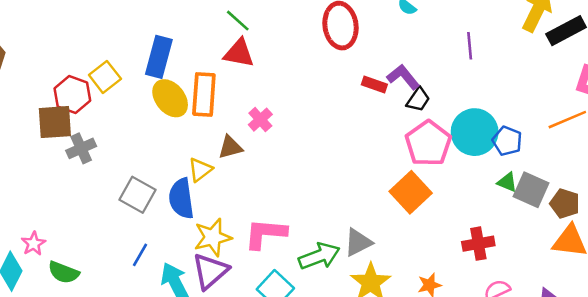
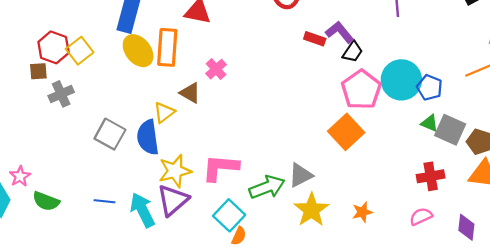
yellow square: (105, 77) -> (80, 51), moved
brown square: (55, 122) -> (38, 71), size x0.6
brown triangle: (230, 147) -> (190, 93), turned 45
red cross: (478, 244) -> (431, 176), moved
blue line: (140, 255) -> (104, 201), moved, turned 66

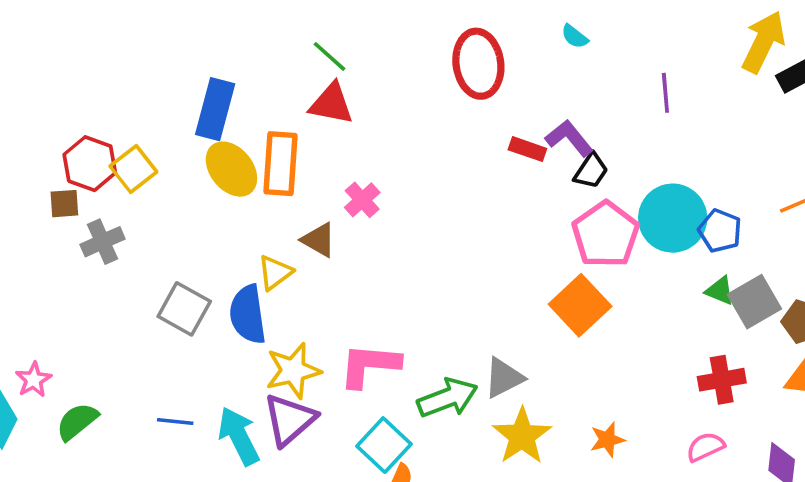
gray square: (450, 130) -> (754, 302), turned 36
green semicircle: (46, 201) -> (77, 421), turned 120

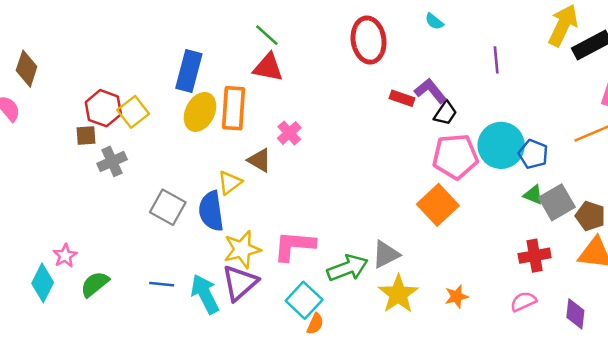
yellow ellipse: (231, 169) -> (200, 112), turned 66
pink pentagon: (606, 234) -> (455, 157), turned 30

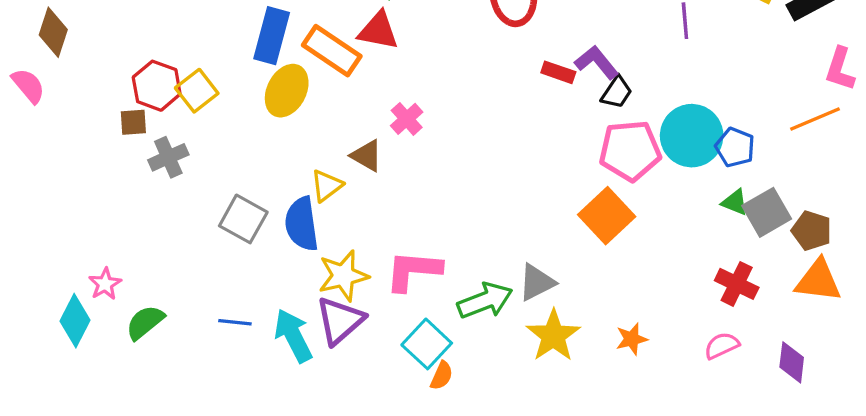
orange rectangle: (233, 108) -> (332, 51), moved, turned -60
red cross: (535, 256) -> (737, 284), turned 36

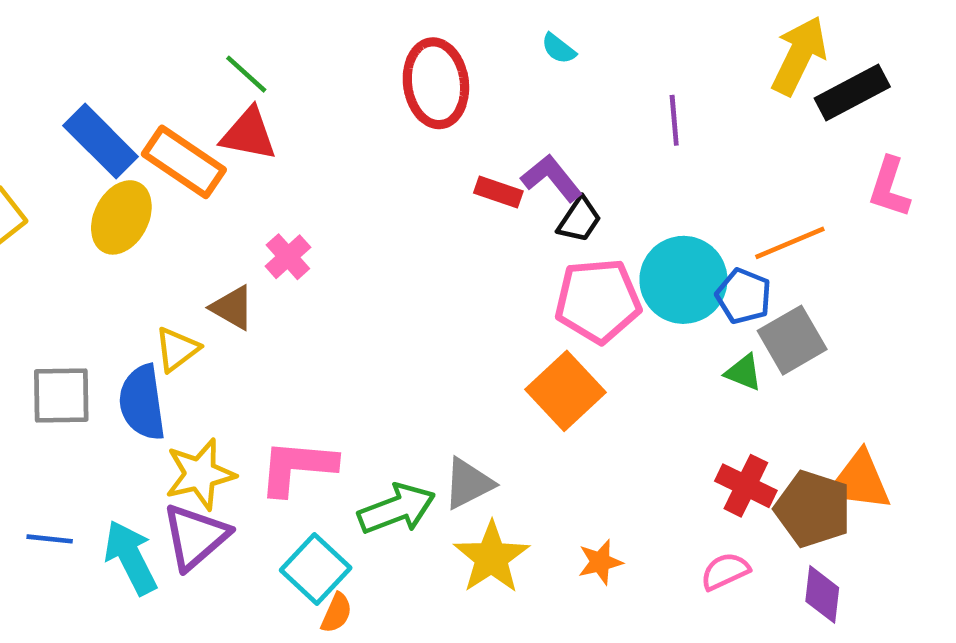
blue rectangle: (272, 36) -> (101, 141), turned -60
orange line: (815, 119) -> (790, 243), moved
gray square: (767, 212) -> (792, 340), moved
gray square: (243, 219) -> (61, 396), turned -30
brown pentagon: (812, 231) -> (813, 509), moved, size x1.4

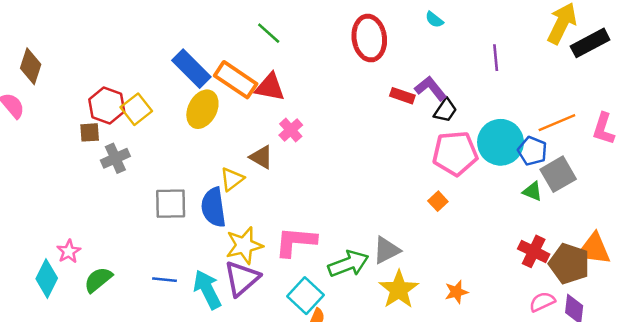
red triangle: (249, 134) -> (270, 87), moved
pink L-shape: (889, 187) -> (604, 129), moved
orange square: (565, 391) -> (438, 201), size x0.5
pink semicircle: (725, 571) -> (542, 302), moved

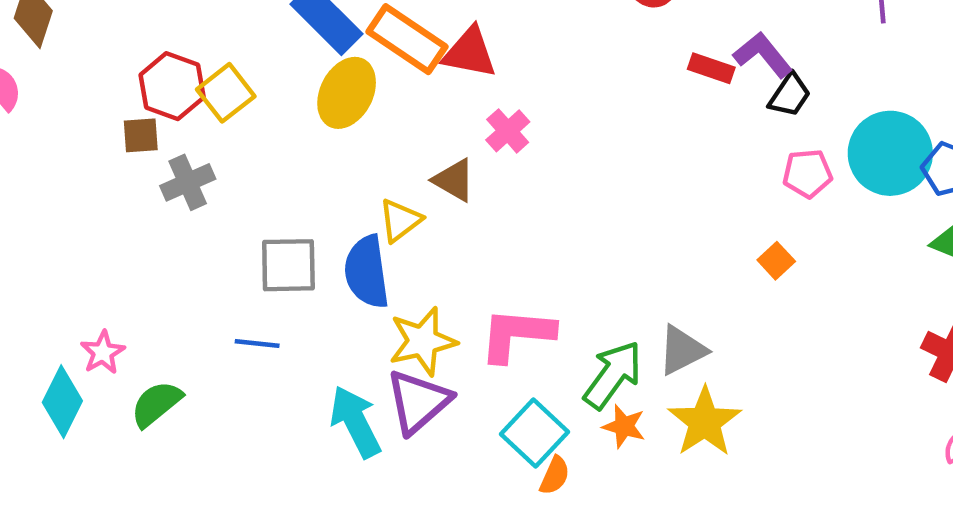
pink pentagon: (455, 153) -> (807, 173), size x0.6
green arrow: (348, 264) -> (613, 375), turned -33
blue line: (164, 280) -> (257, 343), moved
orange star: (456, 292) -> (624, 426), moved, turned 30

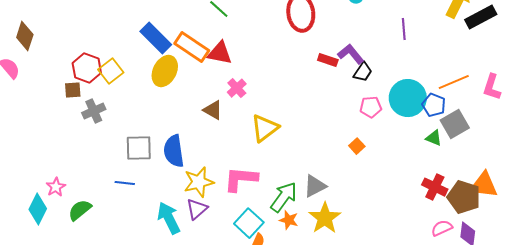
yellow triangle: (400, 220) -> (265, 128), moved, size x1.4
purple triangle: (418, 402) -> (197, 209), size x0.7

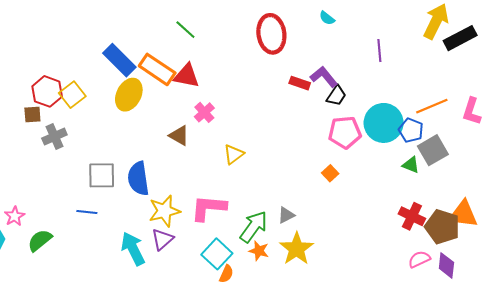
pink pentagon: (371, 107) -> (345, 132), size x1.4
yellow triangle: (265, 128) -> (234, 154), size x0.7
gray triangle: (315, 186) -> (286, 215), size x0.7

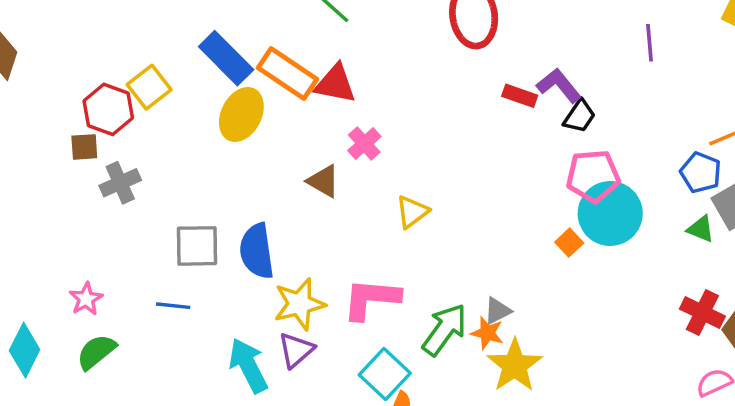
yellow square: (72, 95) -> (149, 87), moved
cyan circle: (384, 123) -> (610, 214), moved
pink star: (15, 216) -> (86, 299), moved
orange star: (259, 251) -> (487, 333), moved

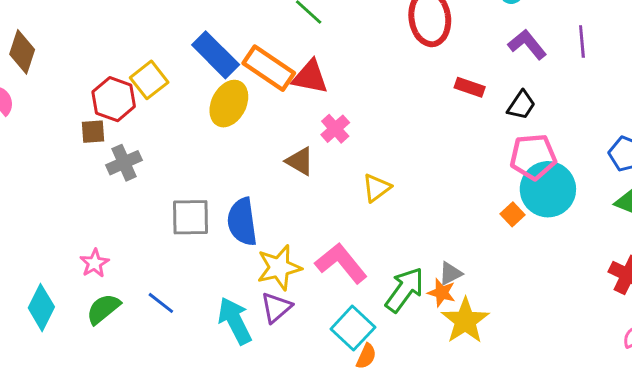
purple L-shape: (559, 85) -> (527, 44), moved
pink L-shape: (371, 299) -> (341, 263), turned 46
blue line: (173, 306) -> (161, 303), moved, turned 32

